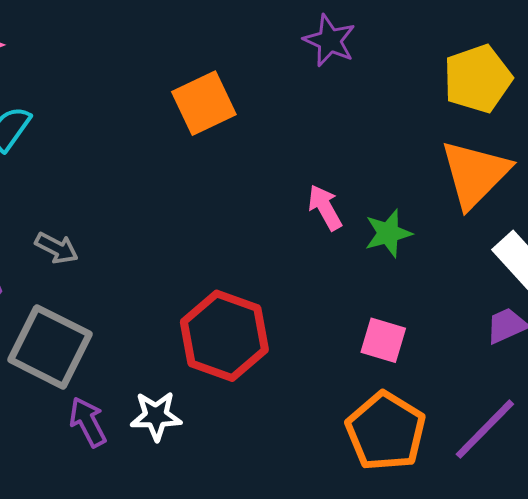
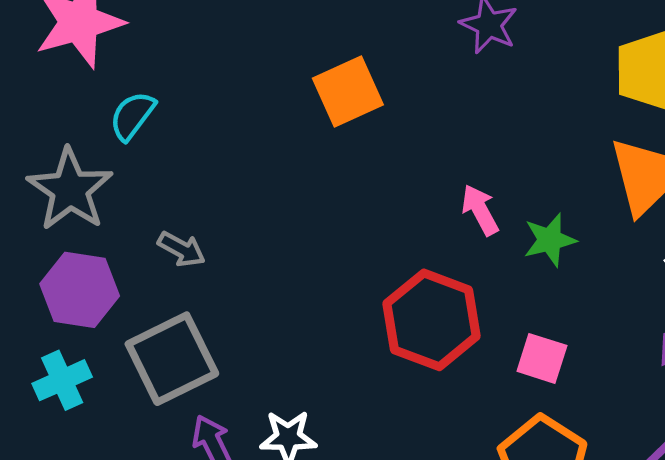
red hexagon: (224, 336) -> (432, 320), moved
gray square: (50, 347) -> (172, 359), turned 36

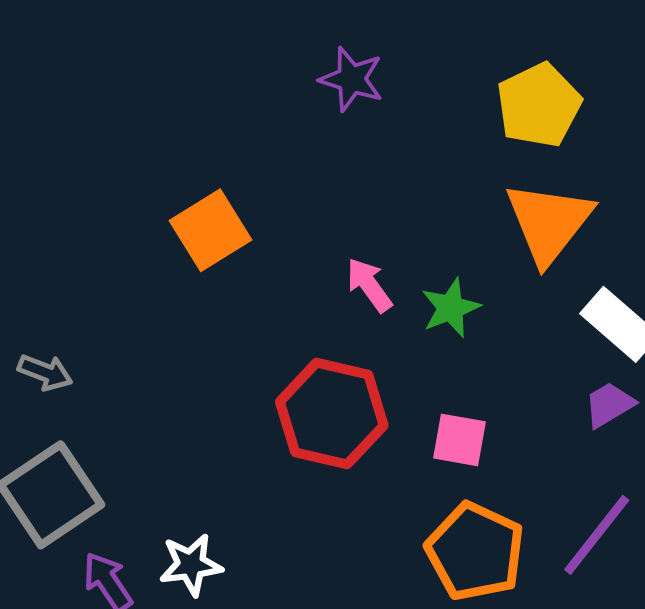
orange square: (348, 92) -> (211, 230), moved

